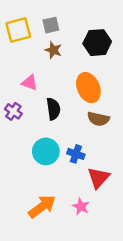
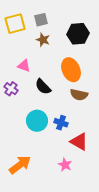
black semicircle: (53, 109) -> (43, 87), turned 144
red triangle: (98, 178) -> (79, 142), turned -42
orange arrow: (42, 207) -> (20, 165), moved

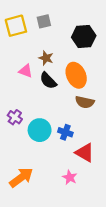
brown star: (43, 40) -> (46, 58), moved
black semicircle: (43, 87) -> (48, 81), moved
purple cross: (11, 89) -> (15, 117), moved

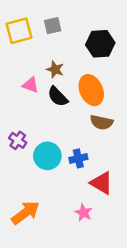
blue cross: (65, 132) -> (78, 158), turned -32

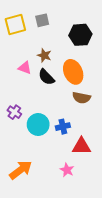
red triangle: (102, 183) -> (81, 146), turned -30

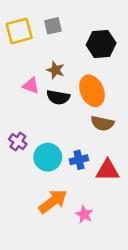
black semicircle: (46, 77) -> (58, 97), turned -36
red triangle: (81, 146) -> (108, 170), moved
orange arrow: (21, 170) -> (53, 201), moved

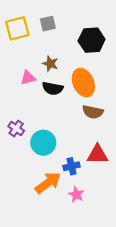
pink triangle: (31, 86) -> (28, 78), turned -35
blue cross: (79, 160) -> (72, 166), moved

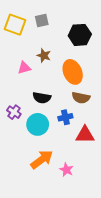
yellow square: (17, 28) -> (15, 25), turned 35
black semicircle: (53, 88) -> (42, 98), moved
blue cross: (72, 166) -> (65, 117), moved

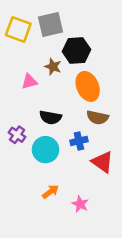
gray square: (42, 21) -> (50, 25), size x1.5
black hexagon: (80, 35) -> (76, 51), moved
red triangle: (85, 135) -> (102, 162), turned 36
orange arrow: (42, 159) -> (50, 192), size x0.6

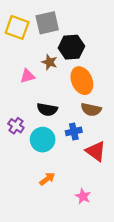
pink star: (80, 204) -> (83, 196), moved

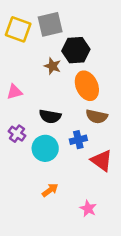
pink triangle: (28, 76) -> (14, 92), moved

